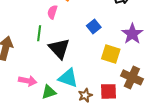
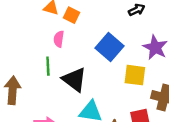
blue square: (94, 27) -> (109, 47), size x1.6

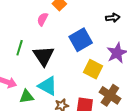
green line: (48, 66) -> (20, 48), moved

